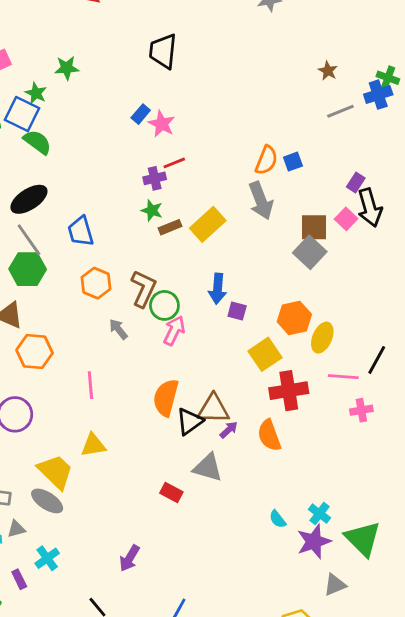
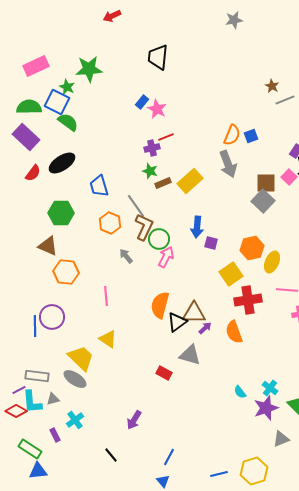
green star: (67, 68) -> (89, 69), size x1.5
brown star: (328, 71) -> (272, 86), moved
gray line: (29, 240) -> (136, 206), moved
yellow triangle: (93, 445) -> (108, 339), turned 42

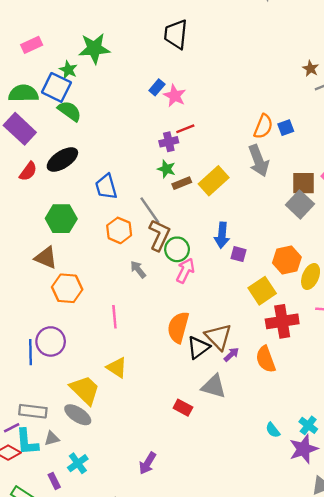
pink rectangle: (36, 66) -> (32, 45), size x0.7
brown triangle: (194, 313) -> (218, 337), turned 45

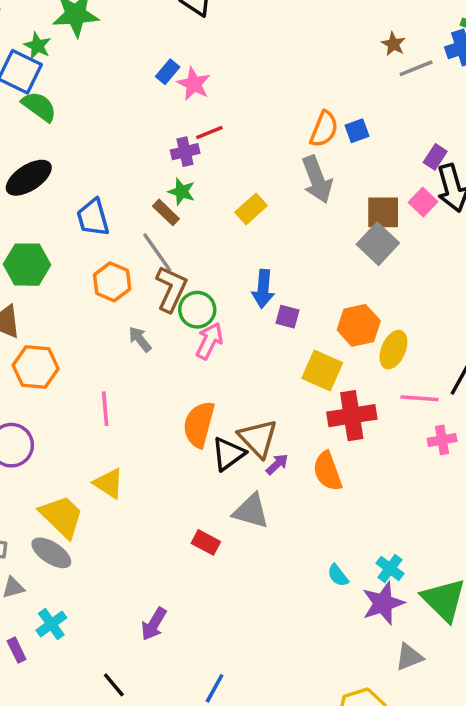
yellow rectangle: (214, 181) -> (251, 209), size x0.7
brown rectangle: (182, 183) -> (166, 212), moved, turned 66
yellow square: (262, 291) -> (322, 370), turned -32

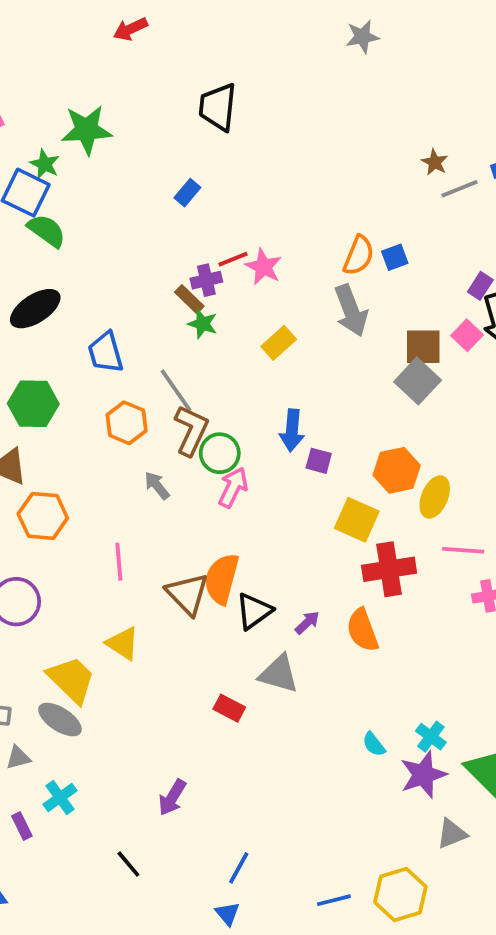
pink star: (194, 84) -> (264, 267), moved
brown rectangle: (166, 212) -> (189, 299), moved
brown triangle: (258, 438) -> (187, 594), moved

